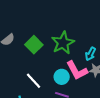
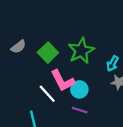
pink L-shape: (77, 70) -> (63, 81), moved

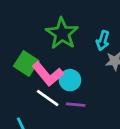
green square: (48, 53) -> (26, 64), moved
white line: (47, 94) -> (48, 98), moved

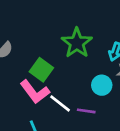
pink L-shape: (48, 74) -> (35, 92), moved
cyan circle: (70, 80) -> (102, 85), moved

